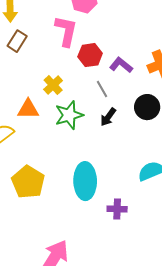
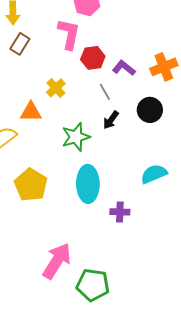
green star: (69, 115) -> (76, 137), moved

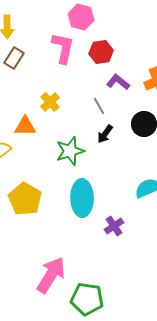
red hexagon: (93, 58) -> (101, 52), moved
purple cross: (120, 212) -> (114, 226), turned -36

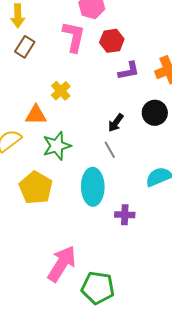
purple L-shape: (118, 82) -> (129, 71), turned 130
gray line: (99, 106) -> (110, 150), moved
green star: (70, 151) -> (57, 146), moved
purple cross: (114, 226) -> (125, 215), turned 36

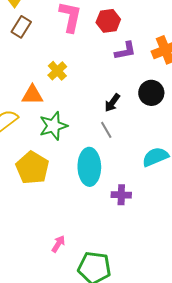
pink arrow: (62, 264) -> (58, 244), size x0.5

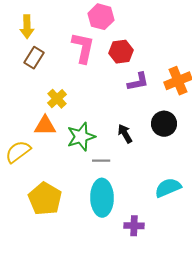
yellow cross: (57, 71) -> (57, 99), moved
black arrow: (112, 103) -> (125, 134), turned 114
green star: (53, 126) -> (81, 137), moved
gray line: (106, 130) -> (101, 161), moved, turned -60

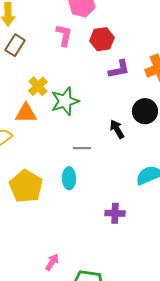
pink L-shape: (83, 48) -> (64, 35), size x0.7
black arrow: (125, 134) -> (117, 129), moved
green star: (81, 137) -> (65, 101), moved
cyan ellipse: (102, 198) -> (69, 178), moved, size x0.6

